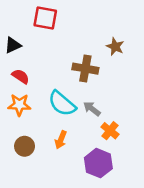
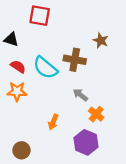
black triangle: (13, 45) -> (11, 39), turned 42
cyan semicircle: (62, 104) -> (45, 68), moved
brown circle: (25, 146) -> (22, 150), moved

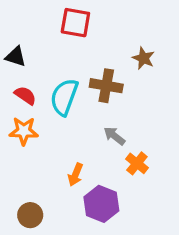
red square: (40, 16) -> (75, 23), moved
cyan semicircle: (45, 68) -> (64, 97), turned 70
purple hexagon: (86, 142) -> (101, 204), moved

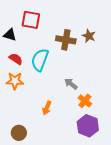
red square: (75, 23) -> (31, 20), moved
brown cross: (106, 86) -> (66, 40), moved
purple hexagon: (101, 204) -> (88, 126), moved

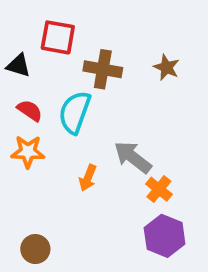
brown cross: (66, 40) -> (103, 69), moved
gray arrow: (71, 84) -> (133, 157), size x1.5
orange arrow: (47, 108) -> (88, 178), moved

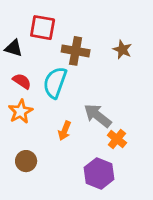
orange star: (28, 152) -> (21, 111), turned -30
purple hexagon: (165, 236) -> (99, 173), moved
brown circle: (35, 249) -> (26, 161), moved

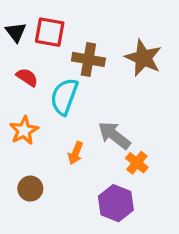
black triangle: (14, 48) -> (16, 32), moved, turned 36
brown star: (122, 50) -> (143, 58), size x1.6
red semicircle: (22, 81) -> (27, 77), moved

